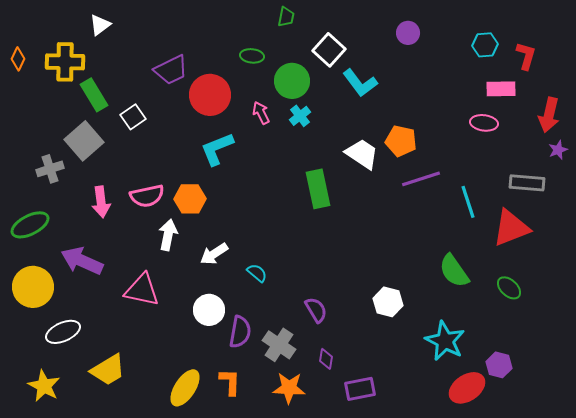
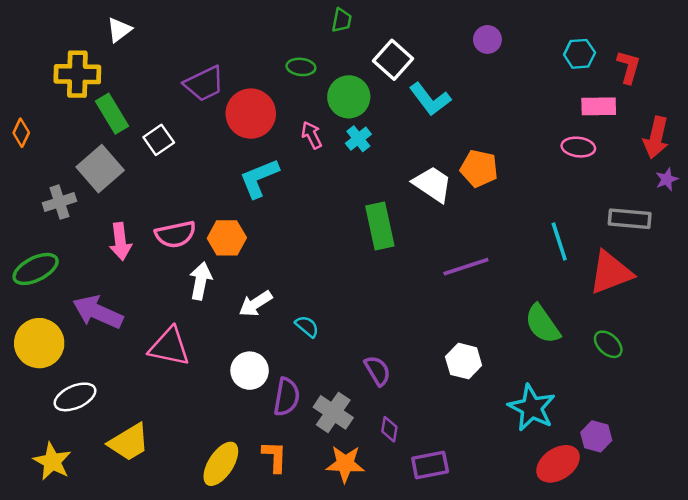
orange diamond: (18, 59) -> (21, 133), moved
purple line: (421, 179) -> (466, 267), moved

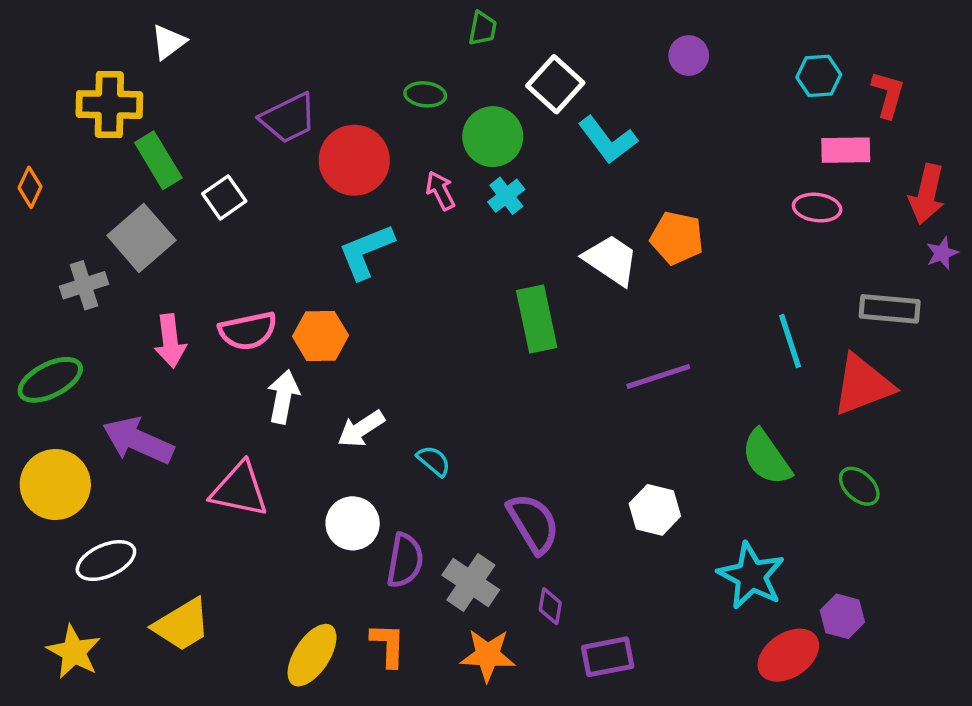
purple semicircle: (377, 371) -> (533, 523), size x1.4

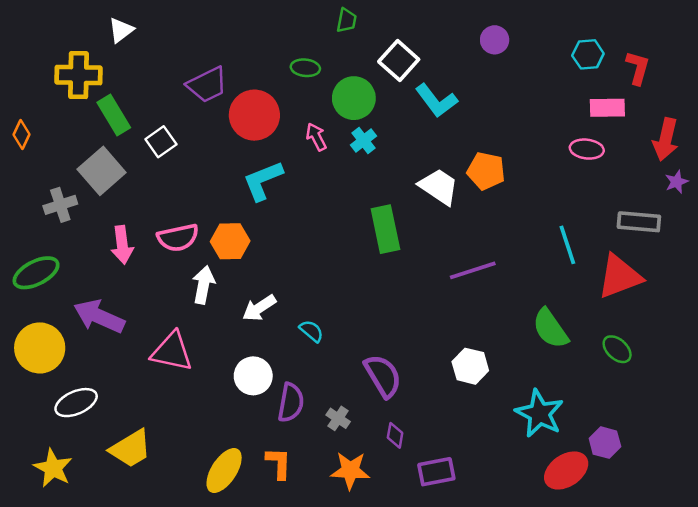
gray cross: (471, 583) -> (338, 418), size x0.6

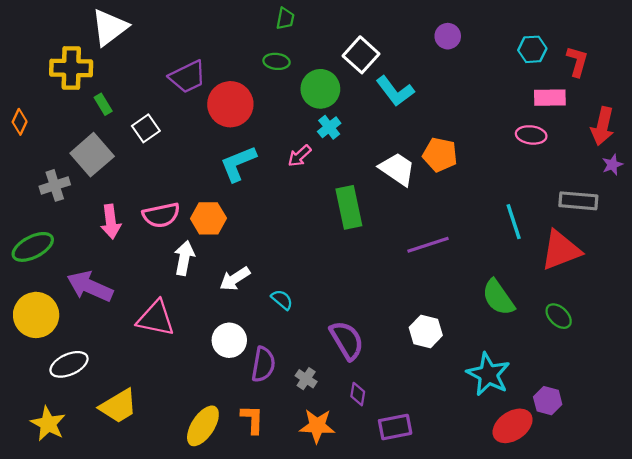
green trapezoid: (347, 20) -> (285, 19), moved
white triangle: (121, 30) -> (110, 27), size x1.6
green rectangle: (114, 115) -> (103, 104), size x0.6
pink arrow: (316, 137) -> (300, 156), moved, turned -105

